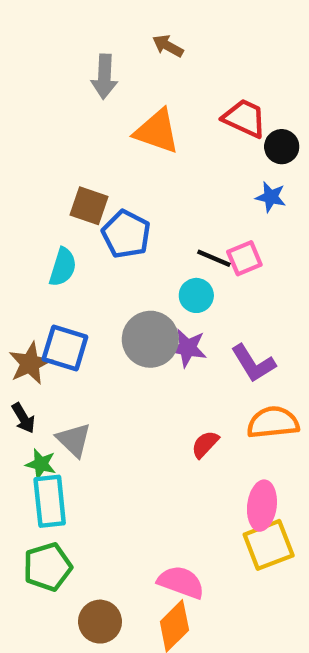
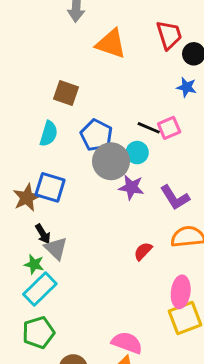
red trapezoid: (244, 118) -> (169, 35), turned 48
blue pentagon: (126, 234) -> (96, 135), moved
gray circle: (150, 339) -> (111, 161), moved
black arrow: (23, 418) -> (43, 234), moved
cyan rectangle: (50, 501) -> (40, 289), turned 52

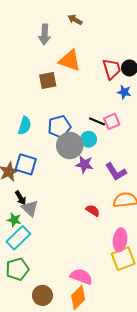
red trapezoid: (169, 35) -> (112, 69), moved
brown square: (66, 93) -> (48, 81), moved, turned -30
blue pentagon: (96, 135) -> (59, 127), turned 30
red semicircle: (143, 251) -> (93, 210), turned 80

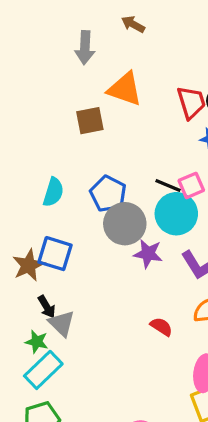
blue pentagon: (59, 127) -> (108, 194), turned -30
cyan circle: (89, 139) -> (176, 214), moved, size x1.6

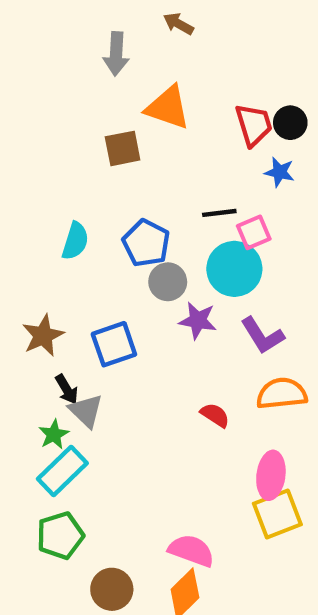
black line: (168, 185) -> (219, 213), moved, turned -30
gray circle: (125, 224) -> (168, 282), size x0.7
blue square: (55, 254) -> (114, 344), moved, turned -36
green star: (37, 342) -> (54, 434), turned 30

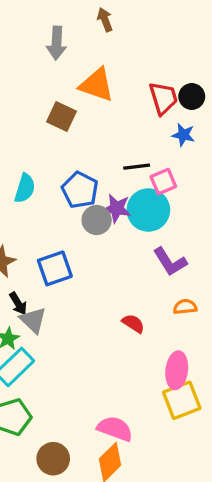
brown arrow: (178, 24) -> (105, 20), turned 40
brown square: (123, 148) -> (62, 117), turned 36
purple star: (198, 320) -> (117, 208), moved
orange semicircle: (282, 394) -> (185, 307), size x0.6

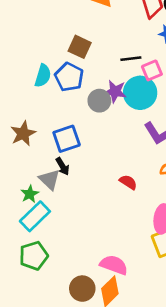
brown square: (62, 117) -> (80, 47), moved
blue pentagon: (80, 190) -> (69, 77), moved
black arrow: (18, 303) -> (63, 166), moved
brown circle: (53, 459) -> (82, 289), moved

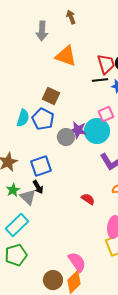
black line: (131, 59) -> (100, 80), moved
green star: (30, 194) -> (13, 190), moved
pink semicircle: (114, 265) -> (77, 262), turned 35

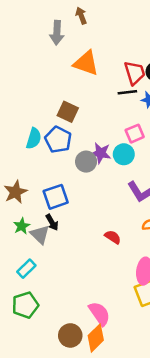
brown arrow: (71, 17) -> (81, 16), moved
cyan circle: (97, 131) -> (124, 154), size x0.7
cyan rectangle: (17, 225) -> (26, 269), size x0.7

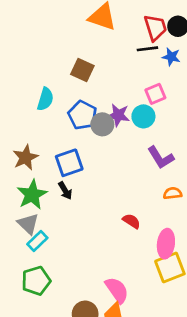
blue pentagon: (58, 140) -> (82, 115), moved
green star: (22, 226) -> (32, 195), size x1.6
gray triangle: (40, 235) -> (28, 224), moved
red semicircle: (113, 237) -> (131, 221), moved

